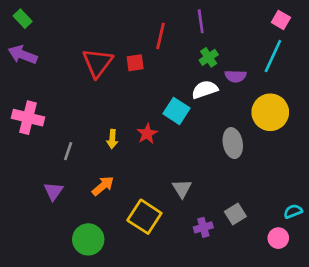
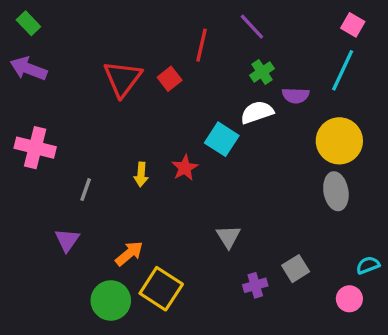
purple line: (201, 21) -> (252, 27), turned -35
red square: (135, 63) -> (170, 79), turned -30
gray ellipse: (233, 143) -> (336, 191), moved
orange arrow: (103, 186) -> (129, 253), moved
yellow square: (144, 217) -> (161, 289), moved

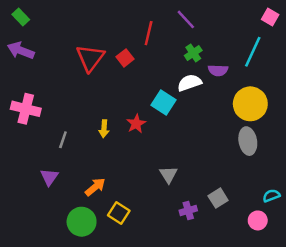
pink square: (353, 25) -> (270, 17), moved
yellow square: (161, 289) -> (119, 213), size x0.7

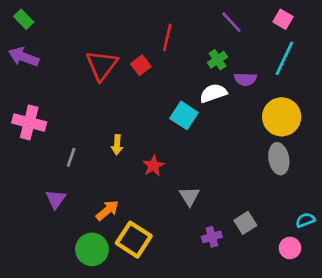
pink square: (270, 17) -> (283, 19), moved
purple line: (186, 19) -> (231, 22), moved
red star: (136, 124) -> (153, 166), moved
yellow square: (119, 213) -> (134, 240), size x1.4

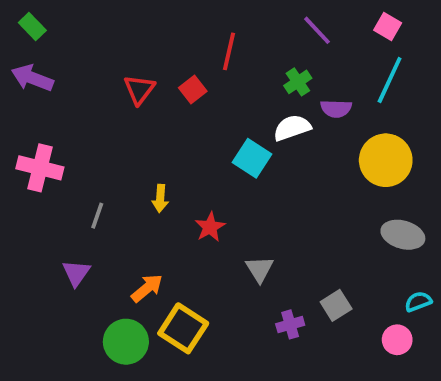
red triangle: (102, 65) -> (139, 90), size x0.7
gray ellipse: (279, 159) -> (403, 235), moved, turned -64

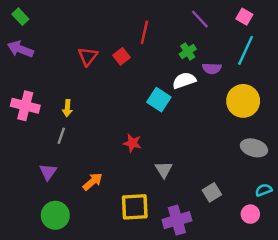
yellow arrow: (160, 198) -> (67, 108), moved
red star: (210, 227) -> (132, 143), turned -30
purple cross: (290, 324) -> (177, 220), moved, size x1.6
yellow square: (183, 328) -> (135, 207), moved, turned -36
green circle: (126, 342) -> (55, 215), moved

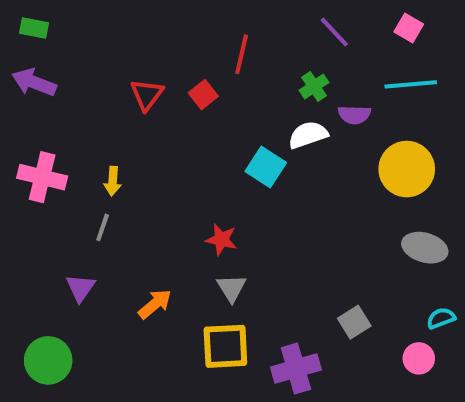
green rectangle: (20, 17) -> (34, 28), turned -35
cyan line: (246, 50) -> (411, 84), turned 60
gray triangle: (164, 170) -> (231, 288), moved
green circle: (55, 215) -> (48, 360), moved

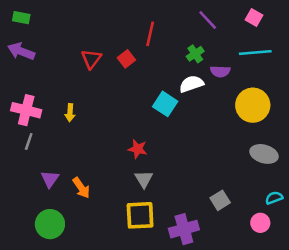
gray line: (103, 227) -> (29, 141), moved
orange arrow: (155, 304) -> (81, 188), moved, turned 95
green circle: (48, 360) -> (50, 224), moved

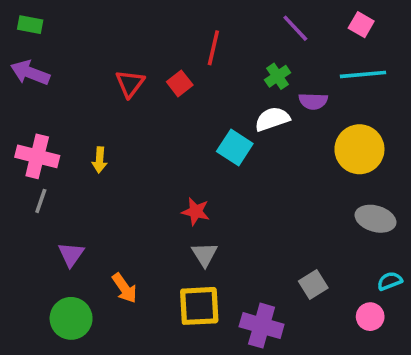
orange arrow: (81, 188) -> (124, 288), moved
purple cross: (184, 229) -> (262, 326), turned 32

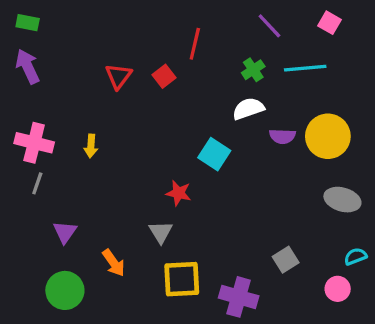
purple arrow: (30, 73) -> (28, 66), turned 44
cyan line: (363, 74) -> (305, 68), moved
purple semicircle: (313, 101) -> (282, 136), moved
cyan square: (235, 147) -> (214, 154), moved
gray triangle: (205, 254) -> (161, 232), moved

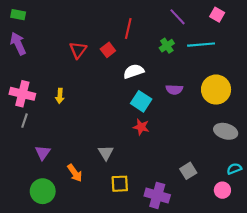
white semicircle: (248, 109) -> (134, 71), moved
purple semicircle: (282, 136) -> (174, 90), moved
red star: (179, 193) -> (141, 127), moved
yellow square: (182, 279) -> (120, 184), size x0.7

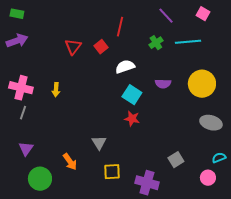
purple arrow: (18, 44) -> (17, 41), turned 95
purple triangle: (43, 153) -> (26, 149), moved

